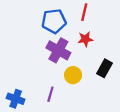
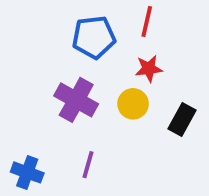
purple cross: (58, 50) -> (76, 100), moved
yellow circle: (73, 75) -> (133, 104), moved

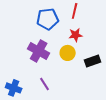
black rectangle: (182, 120) -> (93, 61), turned 42
purple line: (88, 165) -> (45, 84), turned -48

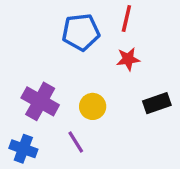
purple cross: (39, 51) -> (40, 101), moved
yellow circle: (68, 53) -> (93, 106), moved

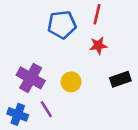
purple line: (76, 142) -> (46, 109), moved

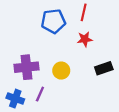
purple cross: (31, 78) -> (27, 67), turned -35
purple line: (46, 109) -> (40, 94), turned 56

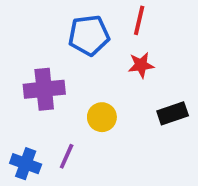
purple cross: (27, 67) -> (44, 89), moved

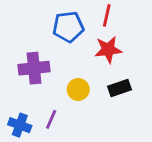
red star: (141, 65) -> (108, 50), size x1.4
black rectangle: (173, 113) -> (120, 88), moved

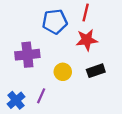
blue cross: (20, 125) -> (16, 100), turned 30

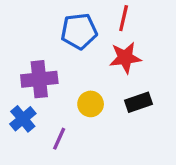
blue cross: (16, 100) -> (23, 119), moved

